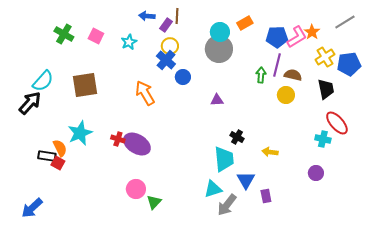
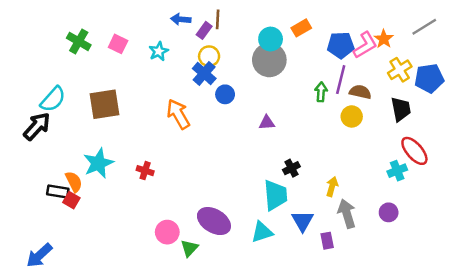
black cross: (237, 137) -> (291, 168), turned 32
cyan cross: (323, 139) -> (397, 171), turned -35
purple ellipse: (137, 144) -> (214, 221), moved
yellow arrow: (270, 152) -> (332, 187), turned 98
gray arrow: (227, 205) -> (347, 214), moved, turned 125

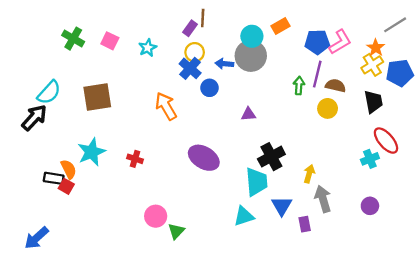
blue arrow: (181, 19) -> (224, 64), moved
orange star: (384, 39) -> (376, 48), moved
black cross: (291, 168) -> (271, 157), size x1.6
purple circle: (389, 212) -> (370, 206), moved
purple ellipse: (214, 221) -> (204, 158), moved

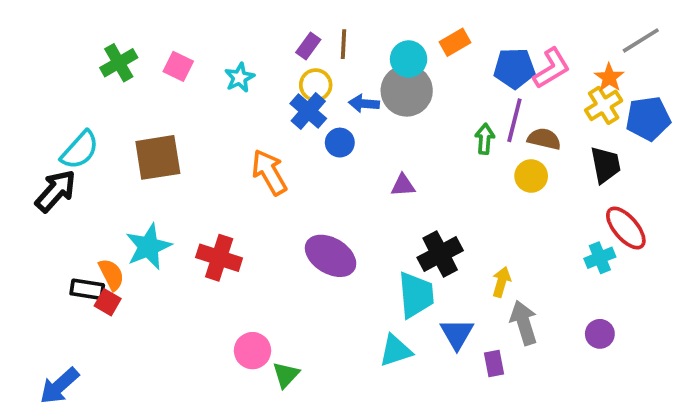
brown line: (203, 18) -> (344, 44), moved
green cross: (73, 39) -> (119, 63), turned 30
red cross: (135, 159) -> (219, 258), size x1.6

